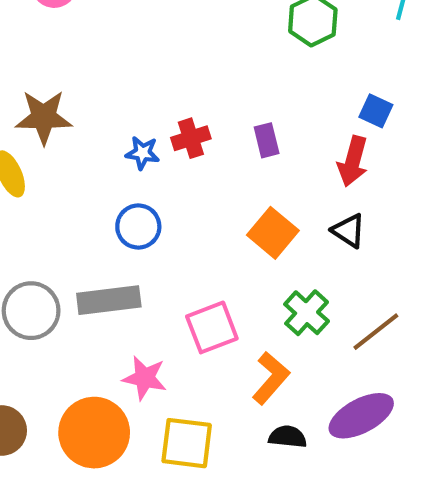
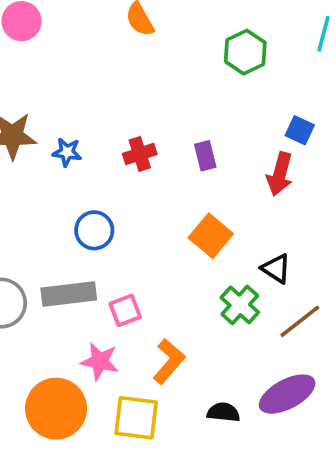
blue star: (143, 153) -> (67, 152), moved
black triangle: (349, 231) -> (276, 269), moved
pink square: (212, 327) -> (125, 310), moved, size x0.7
orange L-shape: (271, 378) -> (169, 361), moved

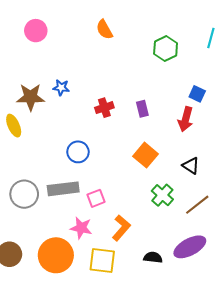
blue star: (67, 152) -> (61, 88), moved
black triangle: (276, 269) -> (191, 166), moved

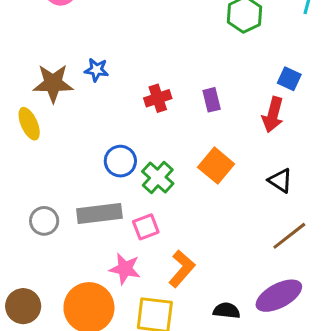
gray circle: (24, 194) -> (44, 221), size x0.7
green cross: (162, 195) -> (158, 178), moved

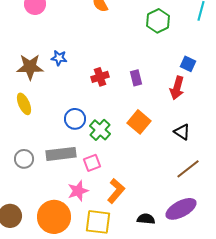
yellow ellipse: (29, 124) -> (24, 104), moved
pink star: (125, 269) -> (78, 191), turned -30

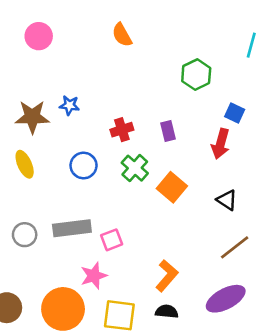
green hexagon: (158, 21) -> (196, 75), moved
blue circle: (75, 119) -> (84, 166), moved
green cross: (100, 130) -> (135, 168), moved
orange L-shape: (116, 191) -> (167, 276), moved
black semicircle: (146, 219) -> (167, 312), moved

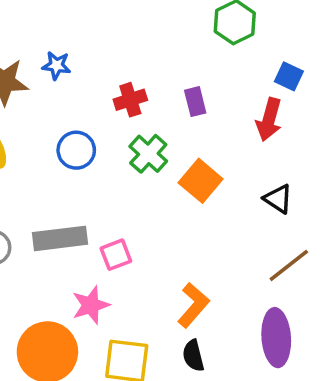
purple ellipse: (226, 299) -> (276, 338), turned -66
black semicircle: (167, 312) -> (193, 356), turned -110

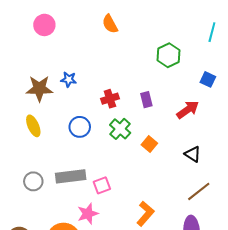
blue square: (289, 76) -> (208, 79), moved
red arrow: (269, 120) -> (188, 110), turned -140
orange square: (201, 181) -> (149, 144), size x0.7

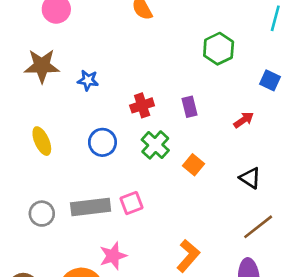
brown star: (39, 89) -> (42, 66), moved
red arrow: (188, 110) -> (244, 120), size x0.7
pink square: (102, 185) -> (131, 203), moved

